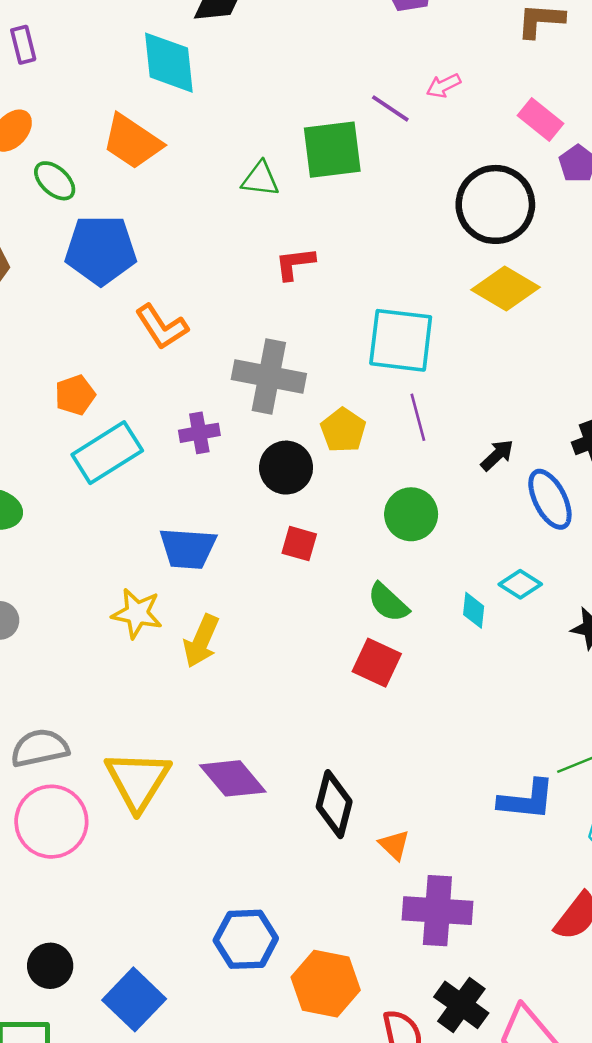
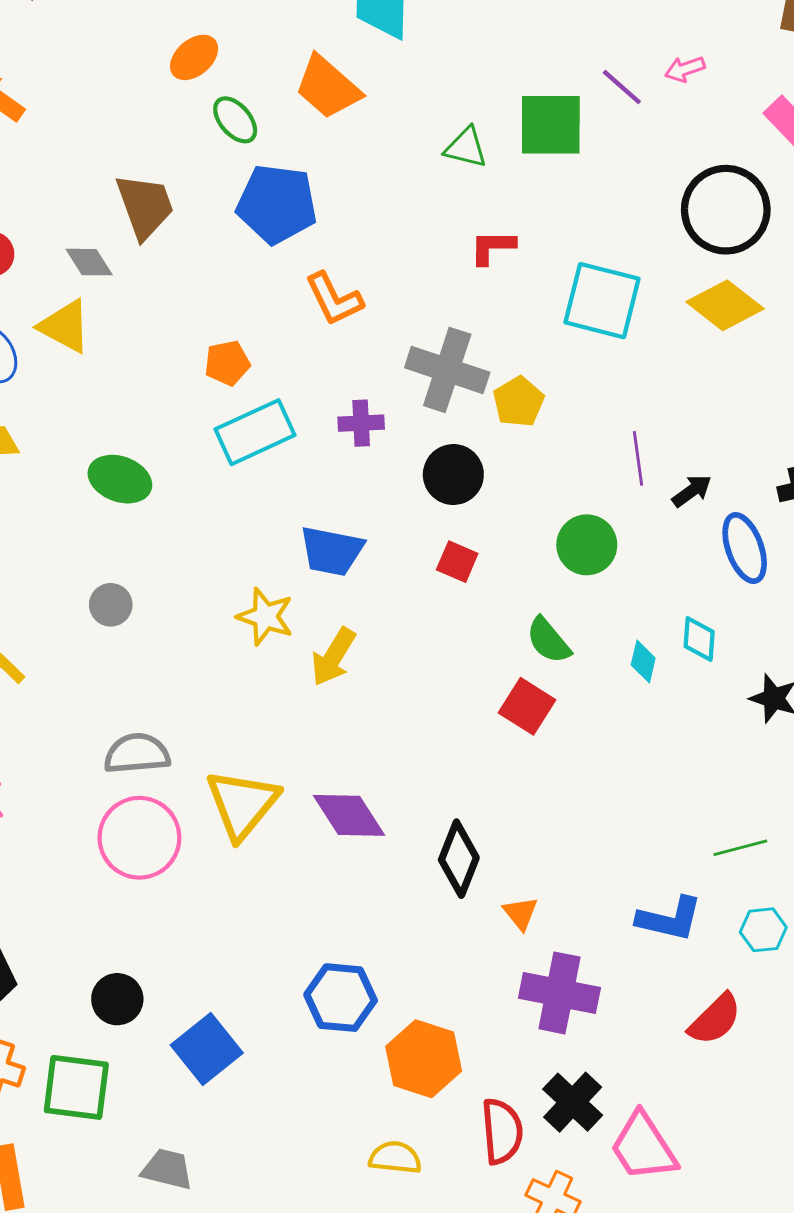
cyan square: (401, 340) -> (602, 301), moved
purple line: (418, 417) -> (638, 458), moved
yellow pentagon: (343, 430) -> (518, 402), moved
cyan diamond: (520, 584) -> (699, 639), turned 54
blue L-shape: (527, 800) -> (670, 919), moved

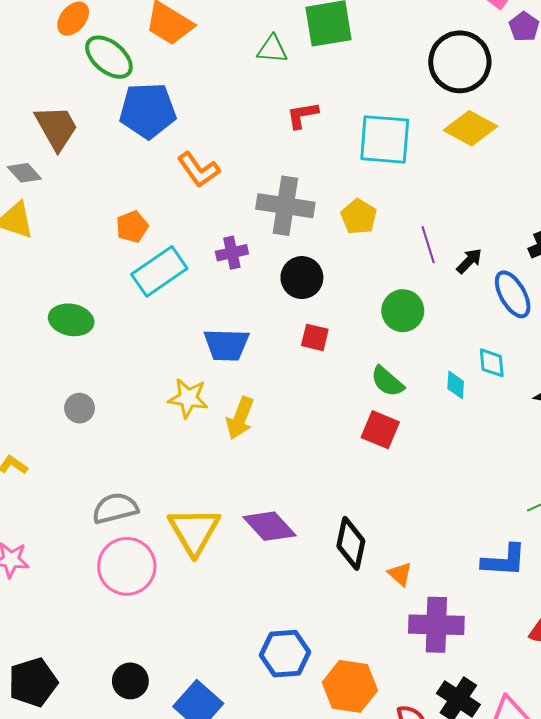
green ellipse: (235, 120) -> (109, 57), size x1.4
yellow pentagon: (518, 402) -> (359, 217), moved

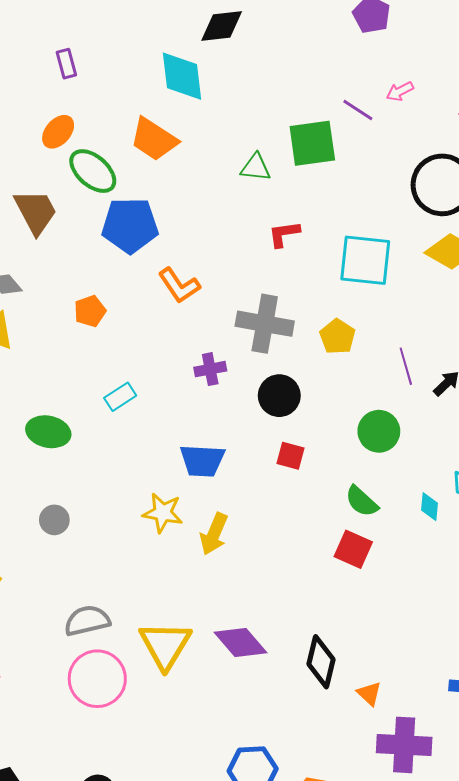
brown trapezoid: (56, 128) -> (36, 212), moved
orange pentagon: (132, 227) -> (90, 311), moved
cyan rectangle: (159, 271) -> (120, 397), moved, size x0.6

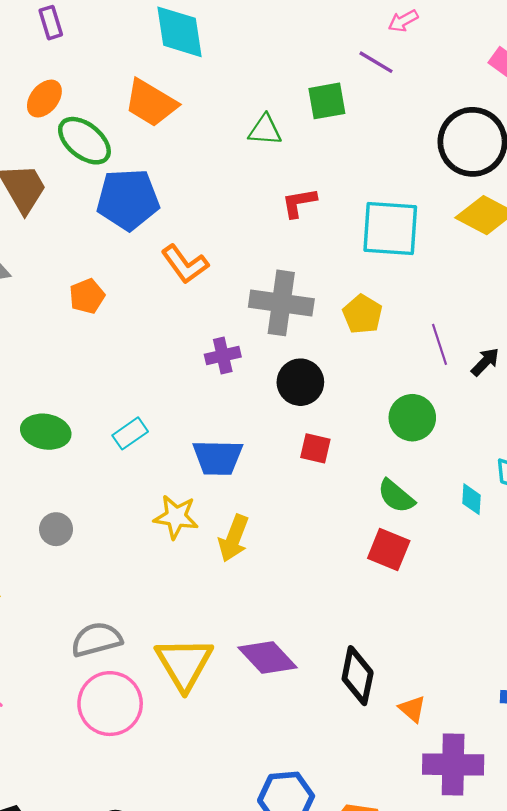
pink arrow: (400, 91) -> (403, 21), moved
green square: (312, 143) -> (327, 101), size x0.7
cyan rectangle: (120, 397) -> (130, 433), moved

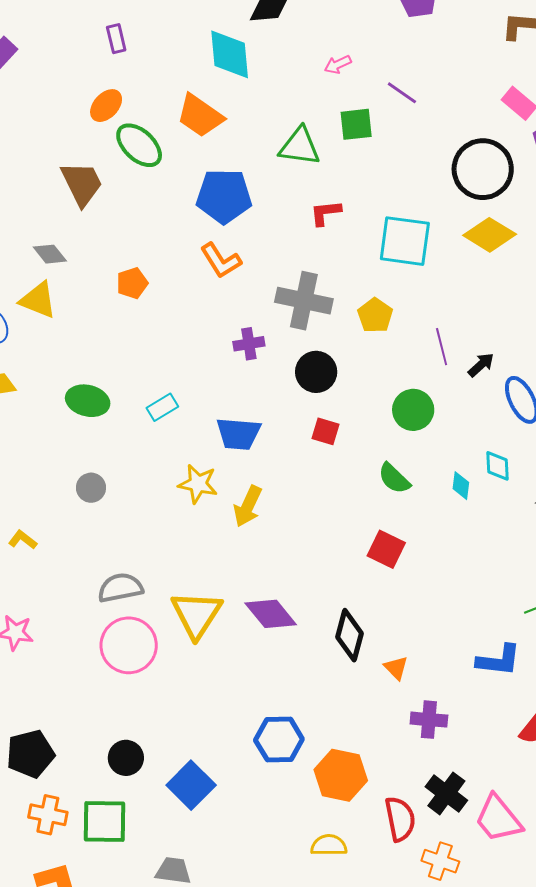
pink arrow: (403, 21) -> (338, 64), moved
green triangle: (265, 130) -> (300, 146), size x1.4
blue pentagon: (128, 199) -> (224, 196), moved
red square: (389, 549) -> (386, 549), moved
purple cross: (453, 765) -> (429, 720), size x0.7

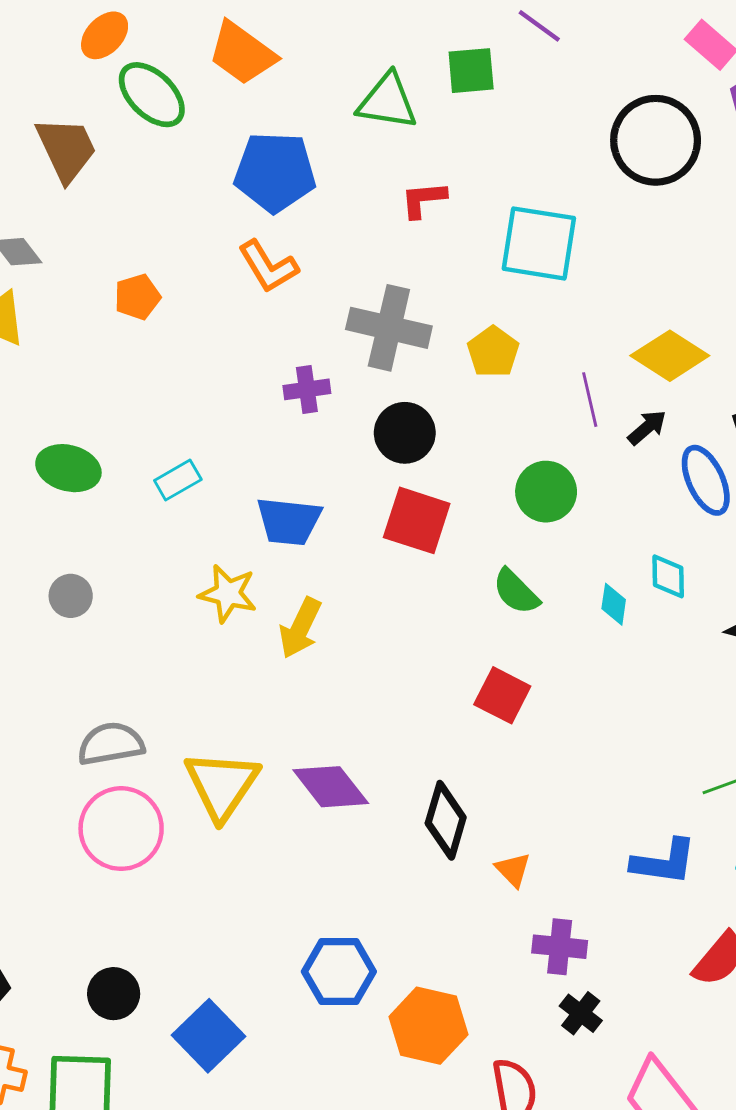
yellow diamond: (490, 235) -> (670, 356), moved
red square: (326, 431) -> (417, 520), size x1.6
black cross: (446, 793) -> (581, 1013), moved, size x0.7

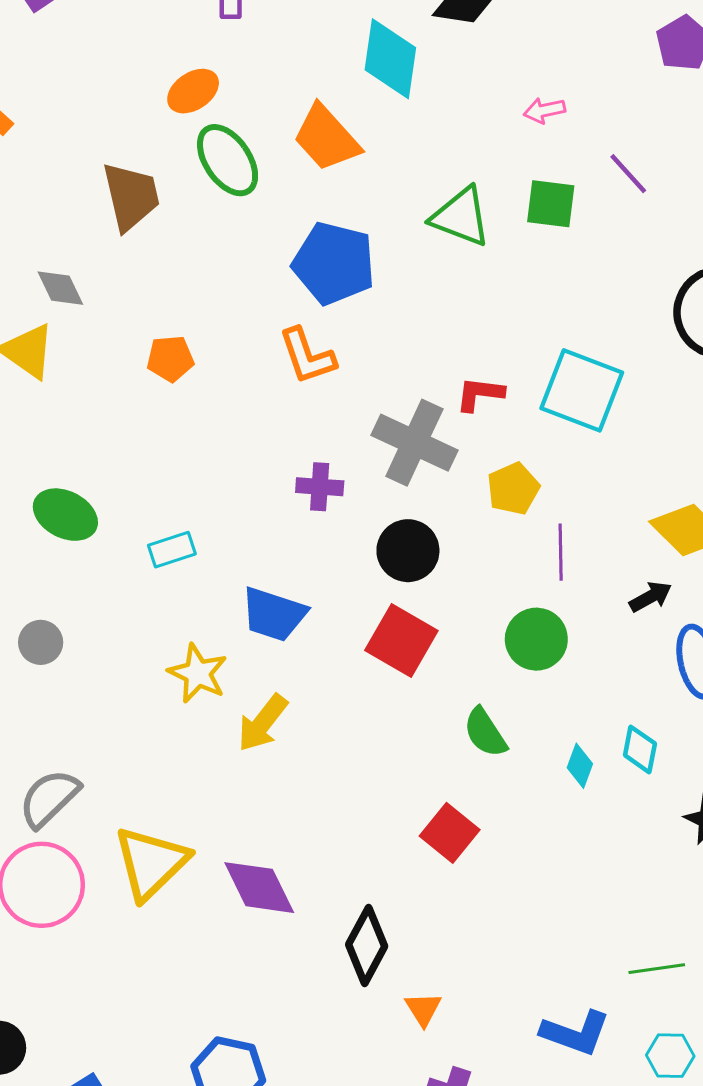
red L-shape: (423, 200) -> (480, 394), moved
purple line: (590, 400) -> (561, 552), moved
gray semicircle: (111, 744) -> (49, 798), turned -46

